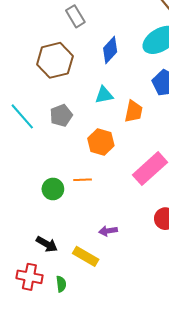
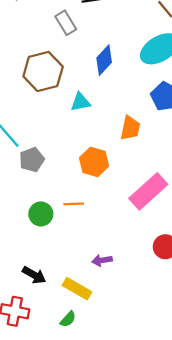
cyan triangle: (104, 95) -> (80, 102), moved
gray pentagon: (61, 115) -> (32, 160), moved
green semicircle: (61, 284) -> (68, 319), moved, turned 49

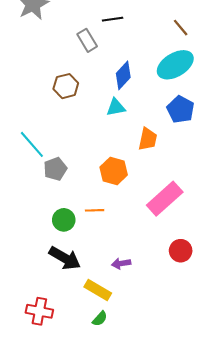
brown hexagon: (43, 71) -> (66, 86), size x0.7
cyan triangle: (80, 102) -> (116, 107), moved
black arrow: (34, 275) -> (65, 258), moved, size x1.4
green semicircle: (68, 319) -> (100, 319), moved

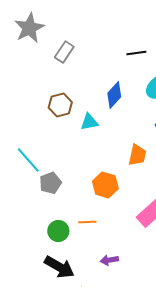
black line: (113, 19) -> (136, 53), moved
gray rectangle: (87, 40) -> (64, 52), moved, turned 65
cyan triangle: (116, 107) -> (89, 122), moved
purple arrow: (121, 263) -> (109, 260), moved

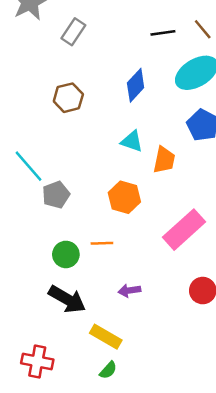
cyan triangle: (89, 122) -> (132, 141), moved, turned 30

